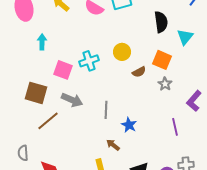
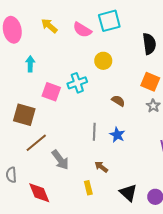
yellow circle: (122, 52) -> (103, 61), moved
brown semicircle: (139, 72) -> (118, 101), moved, turned -120
gray arrow: (72, 100) -> (60, 160), moved, turned 30
blue star: (129, 125) -> (117, 135), moved

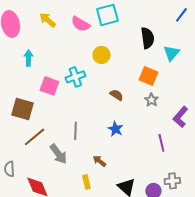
gray line: (94, 132) -> (75, 131), moved

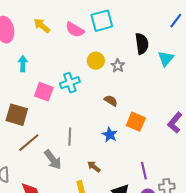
orange square: (148, 76) -> (136, 122), moved
gray star: (151, 100) -> (118, 66), moved
purple line: (161, 143) -> (144, 171), moved

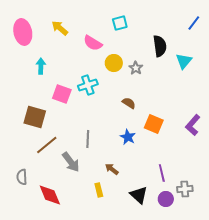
cyan square: (102, 21) -> (120, 23), size x0.7
pink semicircle: (75, 30) -> (93, 43), moved

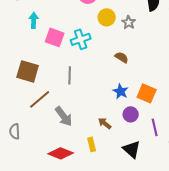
pink square: (62, 94) -> (55, 37), moved
orange square: (154, 124) -> (147, 93), moved
gray line: (88, 139) -> (70, 75), moved
red diamond: (50, 195) -> (61, 153), moved, turned -45
purple circle: (166, 199) -> (131, 114), moved

